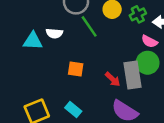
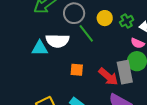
white semicircle: (54, 33) -> (57, 41), size x1.6
red arrow: (113, 79) -> (108, 77), size x1.5

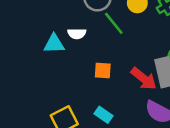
white semicircle: (57, 41) -> (77, 34), size x0.6

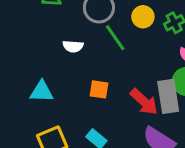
cyan triangle: (54, 44) -> (42, 92), moved

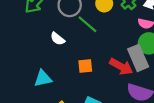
white semicircle: (73, 46) -> (58, 39), turned 48

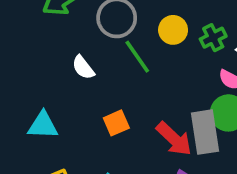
orange square: (85, 66) -> (116, 123), turned -32

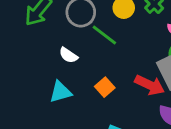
cyan triangle: (43, 125) -> (61, 92), moved

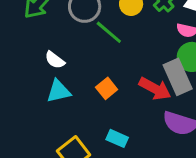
white semicircle: (68, 55) -> (55, 60), moved

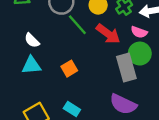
red arrow: (155, 89) -> (108, 34), moved

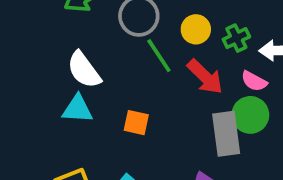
white semicircle: (32, 40) -> (84, 70), size x1.5
orange square: (69, 69) -> (136, 123), turned 35

